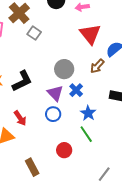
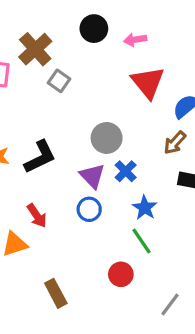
brown arrow: (97, 66) -> (175, 143), moved
red circle: (64, 150) -> (121, 274), moved

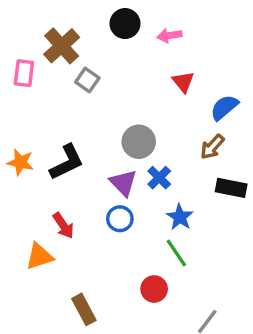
red triangle: (148, 82) -> (183, 82), size x0.6

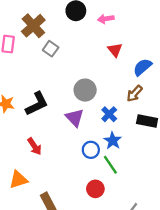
blue cross: (159, 178) -> (109, 114), moved
blue circle: (120, 219) -> (91, 150), moved
orange triangle: (39, 256) -> (18, 180), moved

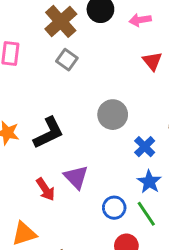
brown cross: (33, 26) -> (61, 21), moved
purple triangle: (75, 118) -> (76, 177), moved
blue circle: (91, 150) -> (114, 208), moved

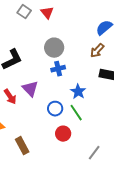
red triangle: (152, 61) -> (47, 13), moved
blue cross: (145, 147) -> (58, 69), moved, turned 32

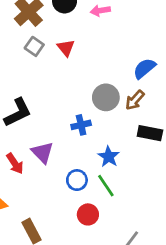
gray circle: (54, 48) -> (106, 97), moved

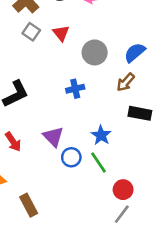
gray circle: (106, 97) -> (95, 52), moved
blue cross: (81, 125) -> (75, 89), moved
purple triangle: (42, 152) -> (53, 137), moved
red circle: (88, 214) -> (123, 190), moved

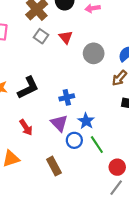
blue cross: (75, 89) -> (67, 97), moved
blue star: (101, 135) -> (86, 121), moved
brown rectangle: (29, 205) -> (54, 166), moved

